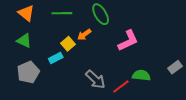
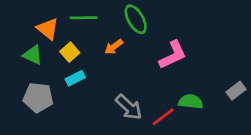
orange triangle: (26, 13) -> (48, 29), moved
yellow square: (68, 44) -> (70, 52), moved
gray pentagon: (28, 72) -> (38, 98), turned 30

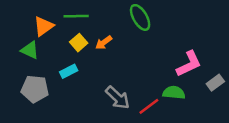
green ellipse: (136, 19) -> (140, 17), moved
orange triangle: (48, 29) -> (44, 26), turned 45
yellow square: (70, 52) -> (79, 43), moved
pink L-shape: (173, 55) -> (189, 64), moved

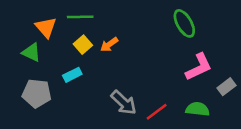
green ellipse: (140, 17) -> (184, 23), moved
orange triangle: (44, 26) -> (46, 27), turned -35
green semicircle: (174, 93) -> (198, 109), moved

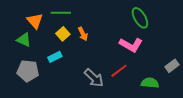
orange arrow: (109, 45) -> (83, 34), turned -80
pink L-shape: (199, 67) -> (131, 45), moved, turned 55
red line: (157, 112) -> (119, 71), moved

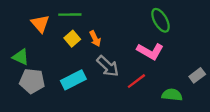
green triangle: (24, 40) -> (21, 57), moved
cyan rectangle: (55, 57) -> (73, 80), moved, size x1.5
gray arrow: (94, 78) -> (108, 66), moved

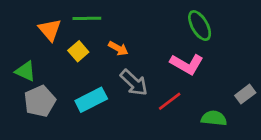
yellow square: (72, 39) -> (78, 51), moved
orange arrow: (95, 39) -> (118, 48), turned -35
gray pentagon: (32, 81) -> (40, 101), turned -30

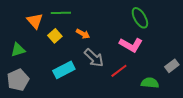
green triangle: (26, 71) -> (18, 50), turned -42
gray pentagon: (40, 101) -> (18, 80), moved

